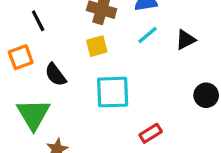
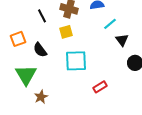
black line: (38, 21) -> (42, 16), moved
cyan line: (147, 35) -> (110, 24), moved
black triangle: (186, 40) -> (122, 40), moved, turned -40

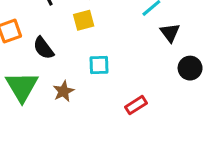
cyan square: (76, 61) -> (99, 65), size x0.6
brown star: (41, 97) -> (64, 91), moved

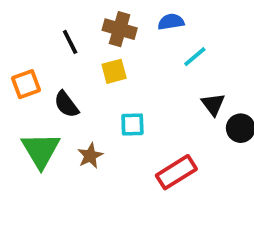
black triangle: (170, 33) -> (213, 104), moved
red rectangle: (136, 105) -> (176, 172), size x1.5

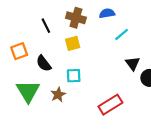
cyan square: (132, 124) -> (74, 76), moved

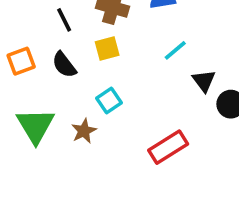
cyan line: (122, 34) -> (175, 50), moved
black semicircle: (44, 63) -> (64, 65), moved
cyan square: (74, 76) -> (109, 101), turned -32

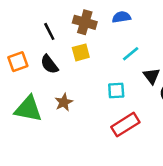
cyan square: (109, 101) -> (116, 90), moved, turned 30
green triangle: (35, 126) -> (28, 109), turned -48
brown star: (84, 131) -> (64, 102), moved

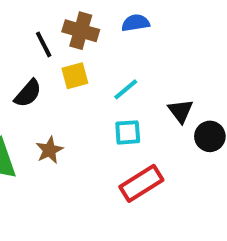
black line: (49, 31) -> (44, 44), moved
cyan line: (131, 54) -> (126, 89), moved
black semicircle: (49, 64) -> (28, 93), turned -102

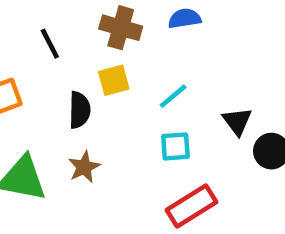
black line: (44, 44) -> (50, 44), moved
black semicircle: (28, 93) -> (79, 110), moved, turned -40

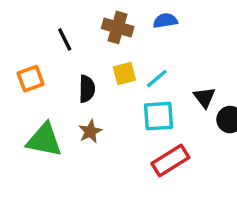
yellow square: (114, 80) -> (124, 73), moved
cyan square: (175, 146) -> (158, 116), size x1.4

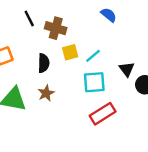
blue semicircle: (165, 21) -> (109, 15), moved, turned 49
brown cross: (118, 27) -> (56, 28), moved
black line: (65, 39) -> (29, 19), moved

